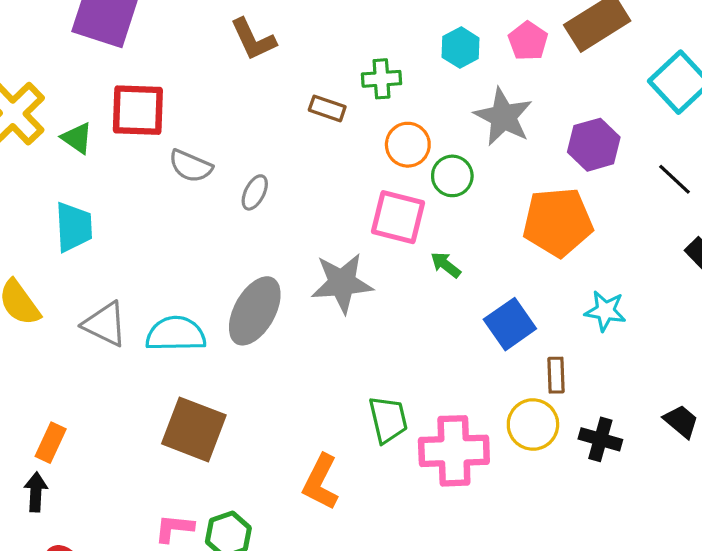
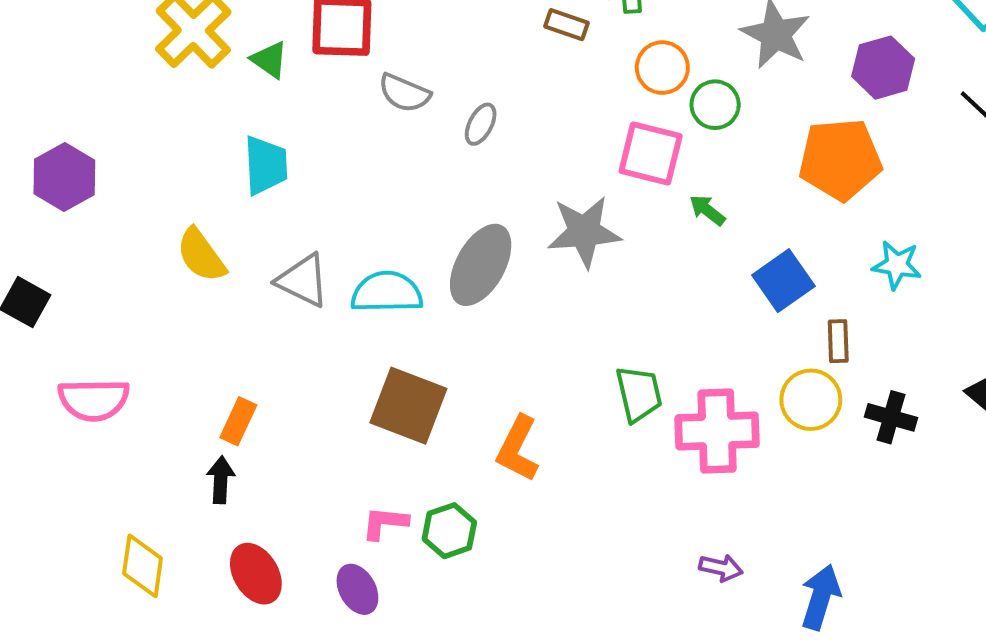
orange L-shape: (321, 482) -> (518, 449), moved

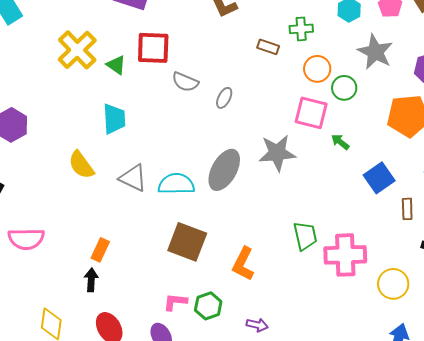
yellow circle: (811, 400) -> (393, 284), moved
purple arrow: (721, 568) -> (257, 325), moved

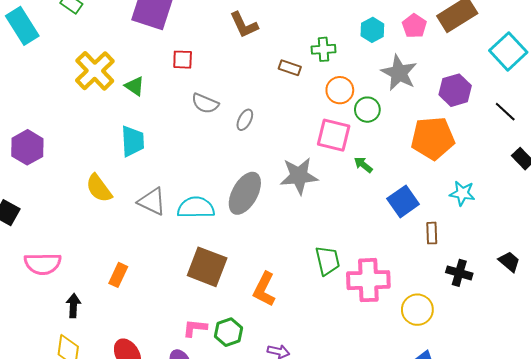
red square: (153, 48) -> (183, 60), moved, size x0.6
black arrow: (91, 280) -> (73, 306), moved

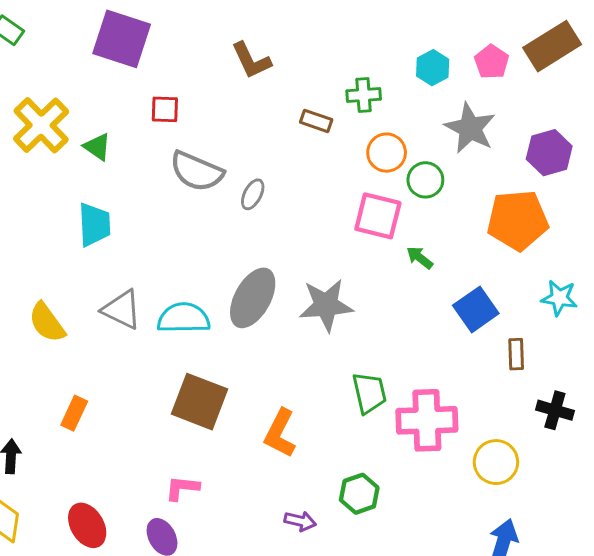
gray semicircle: (205, 103) -> (197, 171), size x1.4
gray star: (299, 176) -> (326, 305), moved
yellow semicircle: (99, 188) -> (47, 322), moved
green hexagon: (229, 332) -> (359, 494), moved

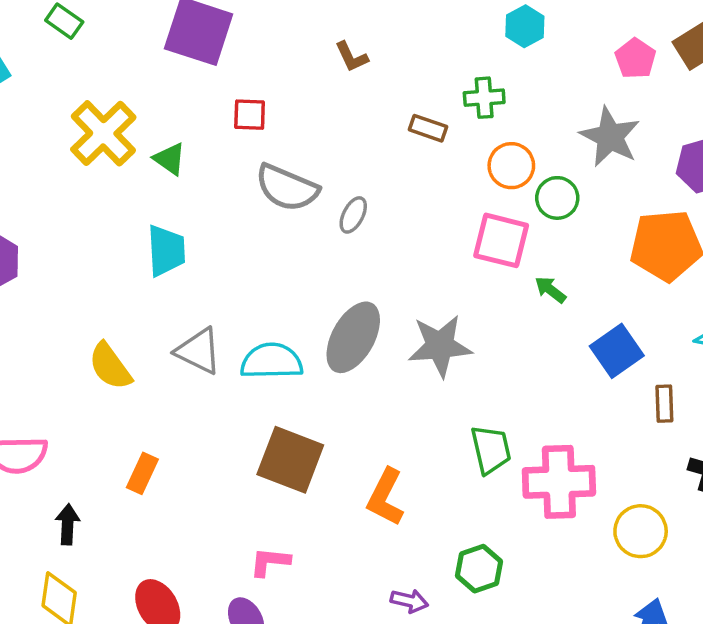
brown L-shape: (251, 60) -> (352, 57), size x0.7
cyan hexagon: (433, 68) -> (525, 26), moved

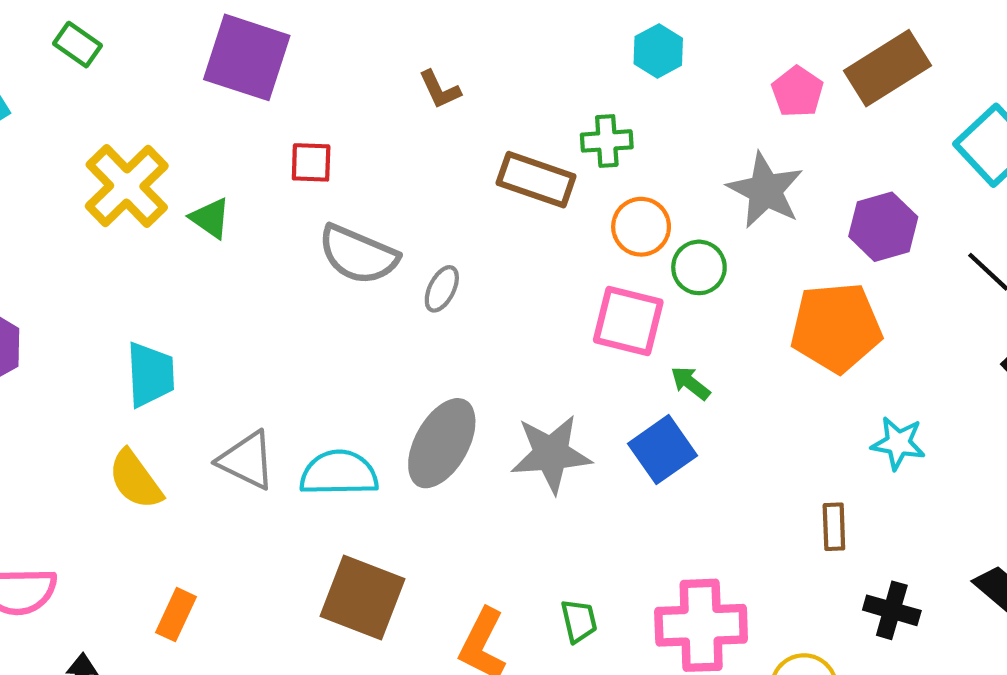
brown rectangle: (428, 128) -> (536, 180), size x1.6
cyan trapezoid: (166, 251) -> (150, 375), moved
blue square: (617, 351) -> (663, 450), moved
green trapezoid: (491, 450) -> (579, 621), moved, size x0.7

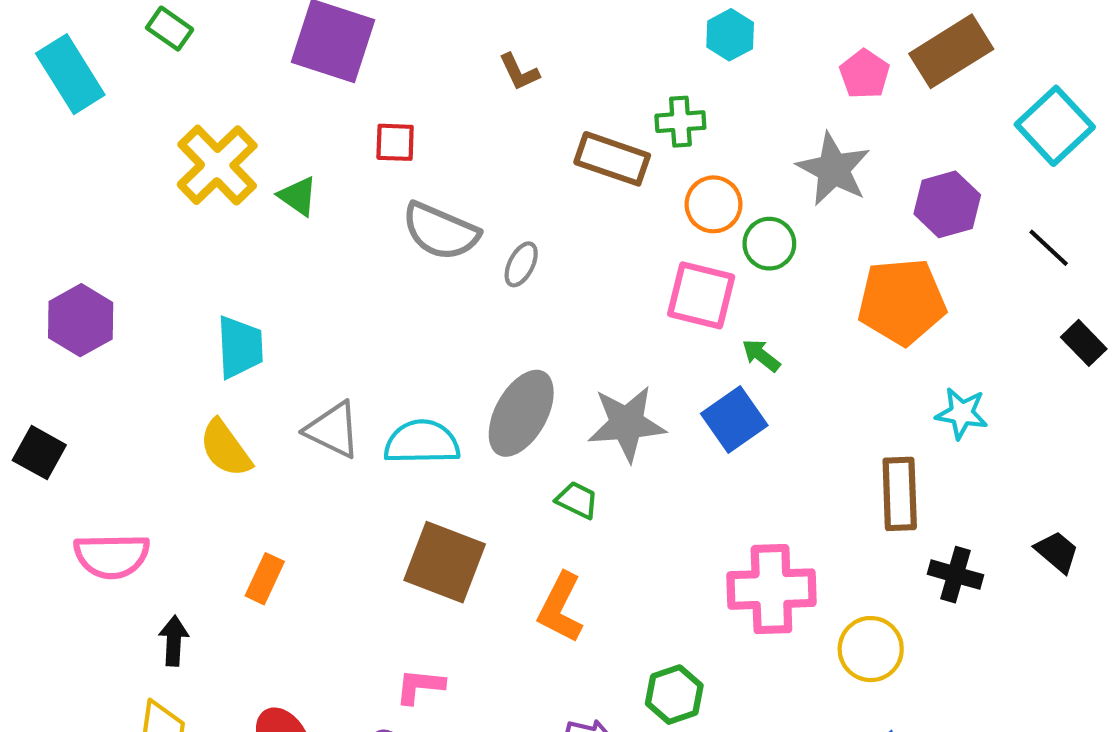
brown rectangle: (834, 527) -> (900, 494), size x1.6
green trapezoid: (579, 621) -> (577, 500), moved, turned -51

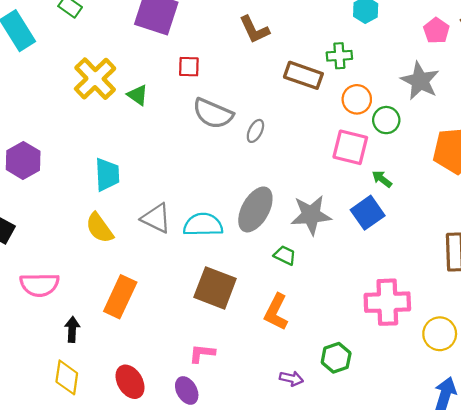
brown L-shape: (519, 72) -> (254, 30), size x1.4
orange rectangle: (265, 579) -> (120, 297), size x1.6

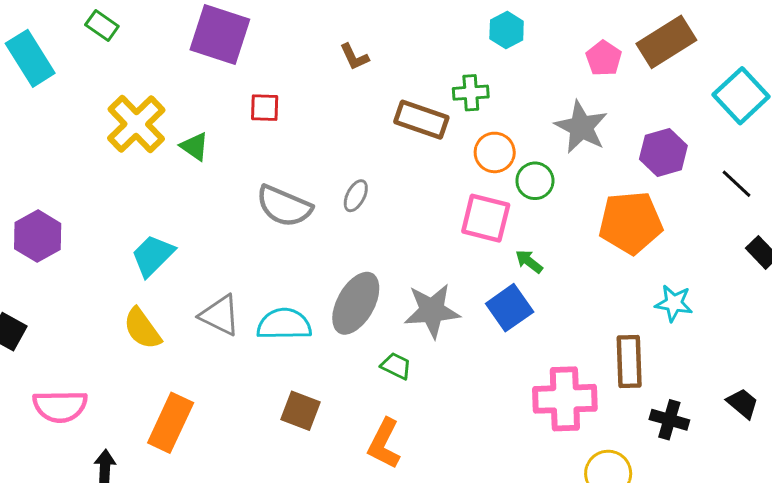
brown L-shape: (254, 30) -> (354, 57), size x0.7
gray semicircle: (213, 114) -> (284, 206), moved
cyan trapezoid: (107, 175) -> (153, 255), turned -132
brown square: (215, 288) -> (301, 411), size x0.7
pink cross: (387, 302) -> (565, 399), moved

